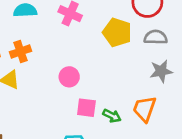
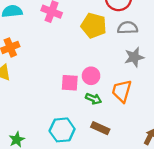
pink circle: (69, 77) -> (91, 76), moved
pink square: (86, 108) -> (70, 83), moved

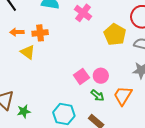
pink square: (70, 83) -> (81, 76), turned 35

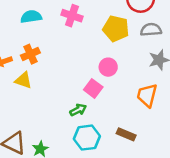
pink circle: (101, 76) -> (108, 67), moved
green arrow: (97, 95) -> (78, 110), moved, turned -48

